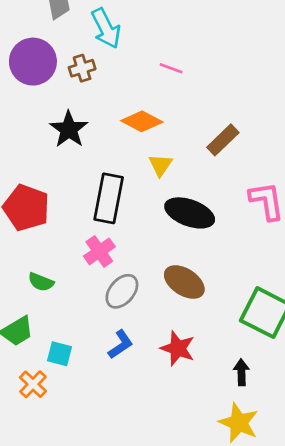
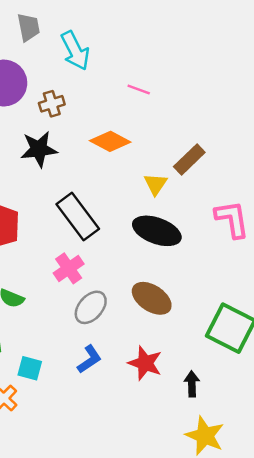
brown cross: (82, 68) -> (52, 104), moved
black star: (69, 129) -> (39, 149), turned 30
yellow triangle: (160, 165) -> (156, 184), moved
black rectangle: (109, 198) -> (78, 217), turned -48
black arrow: (241, 372) -> (192, 384), moved

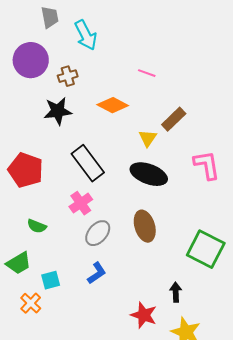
pink line: (139, 89) -> (147, 73), moved
brown ellipse: (152, 298) -> (145, 226), turned 40
red star: (145, 363) -> (144, 315), moved
cyan square: (30, 368) -> (51, 280), turned -30

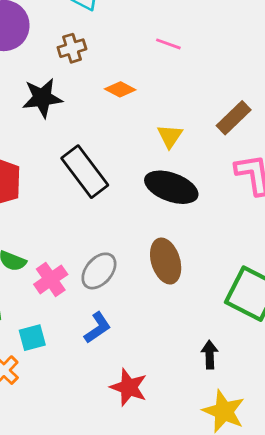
brown cross: (68, 76) -> (72, 48), moved
orange diamond: (113, 105) -> (120, 89), size x0.7
brown rectangle: (174, 119) -> (234, 118), moved
pink cross: (81, 203) -> (51, 279), moved
red star: (144, 315) -> (129, 387), moved

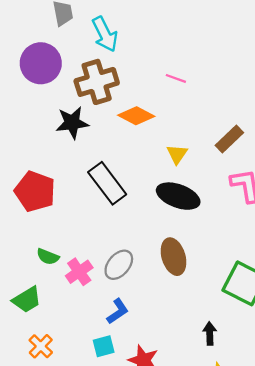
brown cross: (72, 48) -> (97, 82), size x1.8
orange diamond: (120, 89) -> (136, 116), size x1.4
cyan square: (32, 338) -> (104, 346), moved

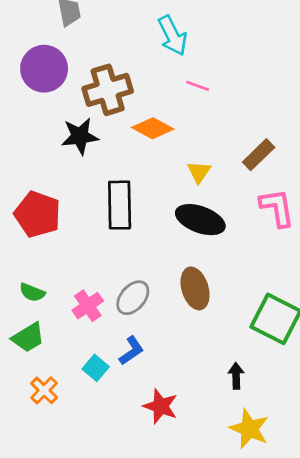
cyan arrow: (105, 34) -> (173, 36), moved
black rectangle: (107, 183) -> (120, 205), turned 36
green semicircle: (48, 257) -> (32, 292), moved
cyan square: (104, 346) -> (96, 368), moved, turned -35

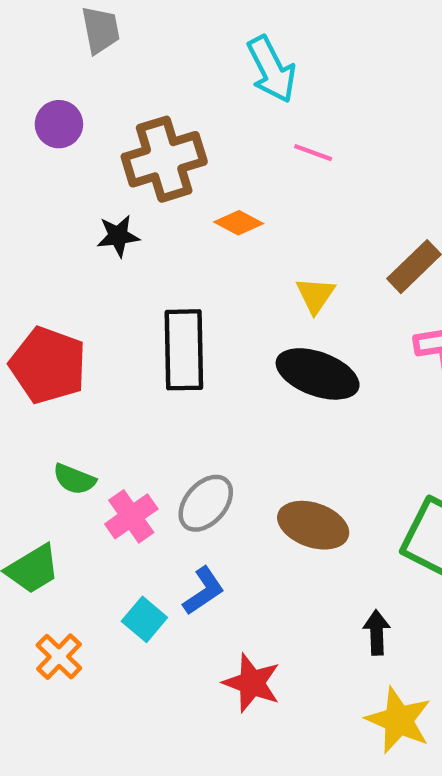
purple circle: (44, 69) -> (59, 124), size x0.6
orange diamond: (153, 128) -> (239, 223), size x0.7
black star: (80, 136) -> (118, 236), size x0.7
brown ellipse: (195, 288) -> (313, 525), moved, turned -54
green semicircle: (32, 292) -> (74, 479), moved

